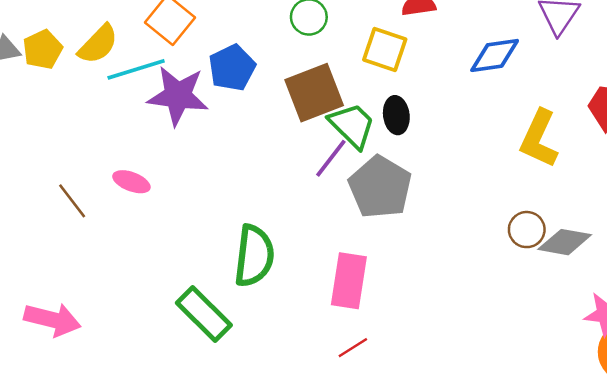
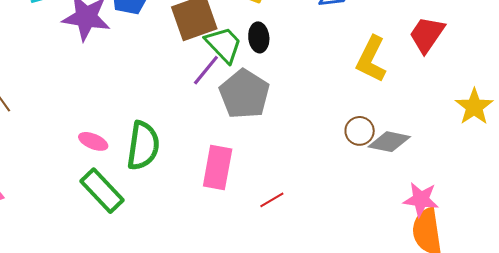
pink ellipse: (131, 182) -> (93, 141), moved
red line: (353, 348) -> (272, 200), moved

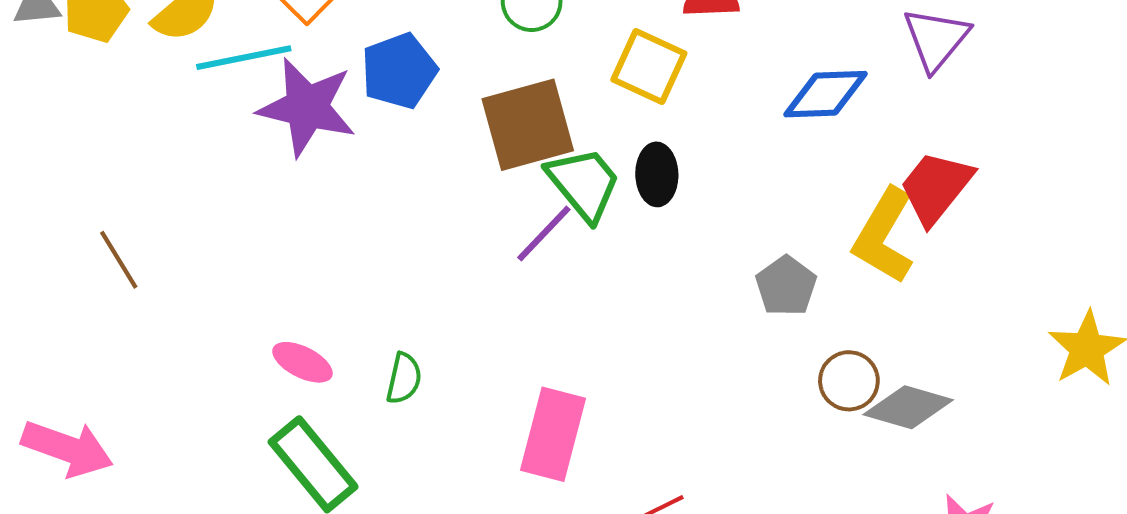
red trapezoid: (427, 35) -> (936, 187), moved
gray pentagon: (244, 94) -> (786, 286), moved, size x0.6
green semicircle: (143, 146) -> (404, 378), size x0.5

